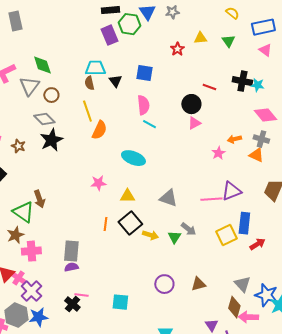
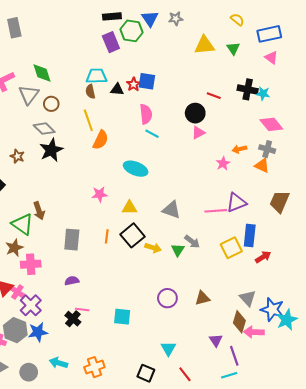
yellow triangle: (200, 38) -> (204, 45), size x1.5
red star: (177, 49) -> (134, 84), moved
black triangle: (115, 81) -> (117, 89), turned -48
gray rectangle: (71, 251) -> (72, 240), moved

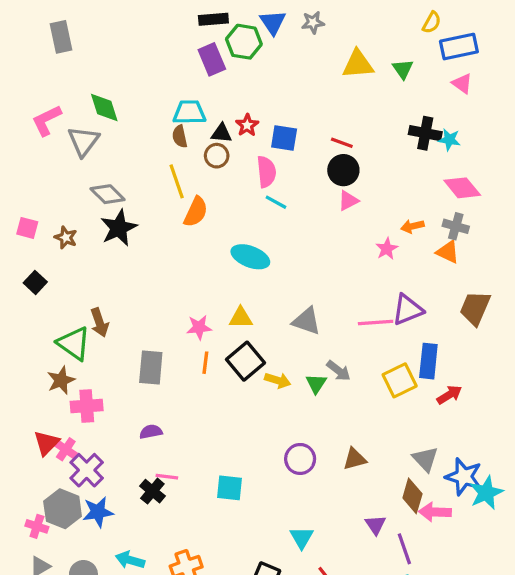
yellow semicircle: (237, 20) -> (432, 22), moved, turned 80
blue square: (147, 81) -> (284, 138), moved
red line: (214, 96) -> (342, 143), moved
brown circle: (51, 104) -> (217, 156), moved
pink star: (100, 194) -> (199, 327), moved

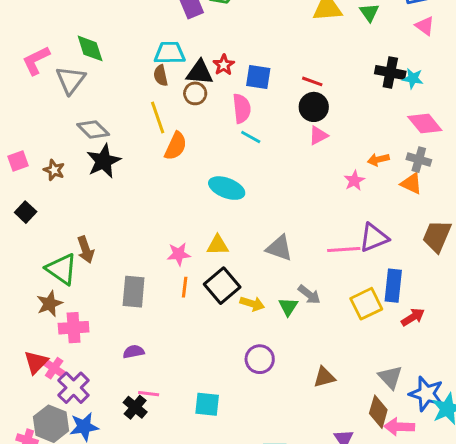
black triangle: (221, 133) -> (200, 72), size x1.4
pink square: (27, 228) -> (18, 161), turned -35
purple circle: (300, 459) -> (260, 359), moved

